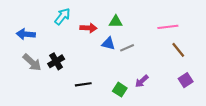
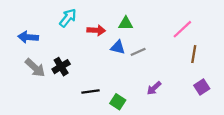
pink line: (168, 27) -> (182, 29), turned -36
brown line: (178, 50) -> (194, 54), turned 49
green square: (120, 90) -> (118, 102), moved

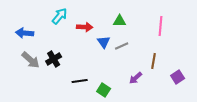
green triangle: (126, 23) -> (120, 21), moved
pink line: (182, 29) -> (161, 26), turned -42
blue triangle: (118, 47) -> (104, 42), turned 40
brown line: (194, 54) -> (154, 61), moved

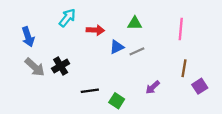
blue arrow: (25, 33) -> (28, 37), turned -114
blue triangle: (104, 42) -> (117, 47), turned 40
brown line: (154, 61) -> (184, 68), moved

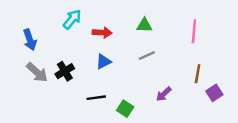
blue triangle: (117, 47) -> (103, 62), moved

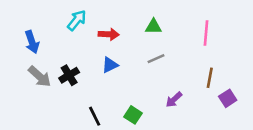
black line: (96, 98) -> (95, 116), moved, turned 72

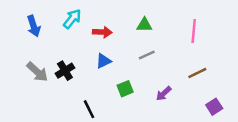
blue arrow: (32, 42) -> (34, 26), moved
brown line: (210, 78) -> (197, 73), turned 54
purple square: (228, 98) -> (214, 107), moved
green square: (133, 115) -> (125, 89), moved, turned 35

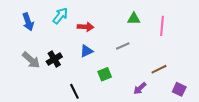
green triangle: (144, 25) -> (134, 19), moved
brown line: (197, 73) -> (159, 69), moved
purple arrow: (164, 93) -> (140, 88), moved
purple square: (214, 107) -> (179, 89), turned -32

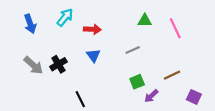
pink line: (162, 26) -> (175, 28), turned -30
blue triangle: (86, 51) -> (93, 56), turned -40
green square: (105, 74) -> (137, 82), moved

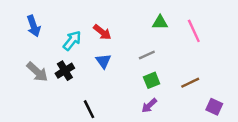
cyan arrow: (65, 17) -> (72, 41), moved
red arrow: (92, 29) -> (102, 32), turned 35
green square: (137, 82) -> (152, 80), moved
purple arrow: (151, 96) -> (149, 106), moved

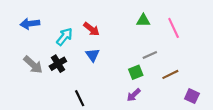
blue arrow: (34, 26) -> (30, 24), turned 102
gray line: (147, 55) -> (150, 55), moved

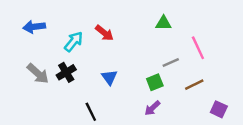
pink line: (174, 28) -> (198, 48), moved
blue triangle: (93, 55) -> (109, 77), moved

